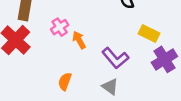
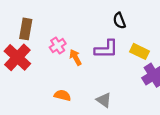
purple L-shape: (115, 58) -> (106, 49), moved, turned -50
orange semicircle: (65, 81) -> (62, 95), turned 84

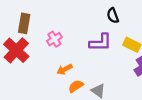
orange arrow: (75, 57) -> (65, 69), moved, turned -88
orange semicircle: (62, 95) -> (76, 86), moved, turned -48

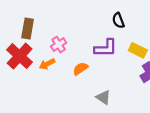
orange arrow: (65, 69) -> (47, 64), moved
orange semicircle: (76, 86) -> (80, 69), moved

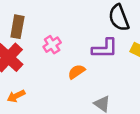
black semicircle: (118, 20) -> (119, 18), size x1.5
orange arrow: (47, 64) -> (16, 96), moved

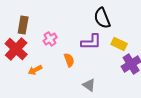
orange semicircle: (76, 72) -> (69, 60), turned 104
orange arrow: (16, 96) -> (35, 70), moved

